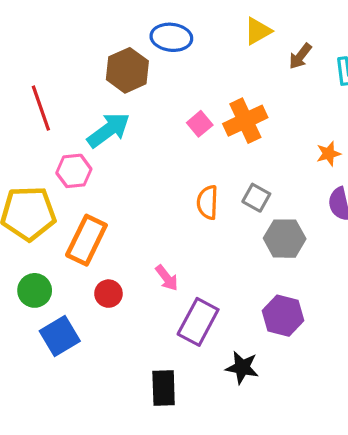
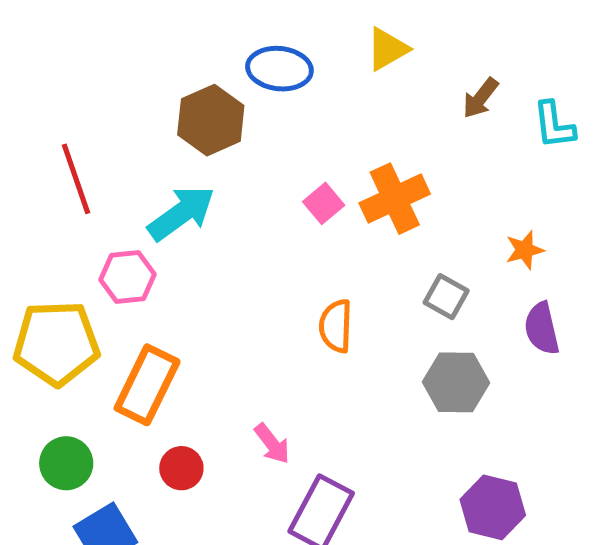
yellow triangle: (258, 31) -> (387, 49), moved
gray square: (256, 198) -> (446, 297), moved
purple hexagon: (283, 316) -> (493, 507), moved

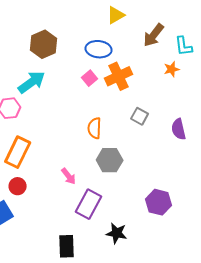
blue ellipse: (279, 69) -> (99, 49), moved
brown arrow: (480, 98) -> (154, 35), size x1.4
orange star: (525, 250) -> (172, 69), moved
gray hexagon: (456, 382) -> (110, 160), moved
red circle: (181, 468) -> (18, 186), moved

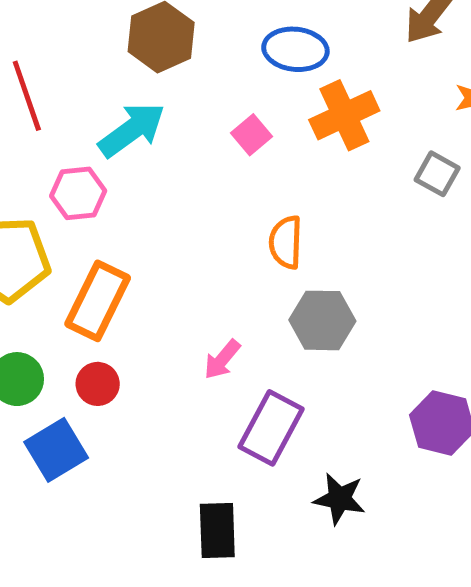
pink square: (90, 78) -> (251, 135), moved
gray square: (140, 116) -> (437, 174), moved
pink arrow: (69, 176) -> (222, 359), turned 78

